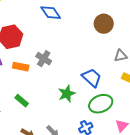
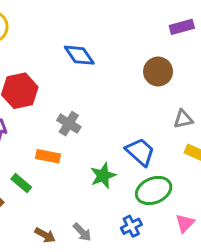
orange rectangle: (21, 67) -> (48, 156), moved
green rectangle: (22, 101) -> (21, 183), moved

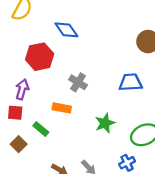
blue diamond: (79, 55) -> (66, 30), moved
blue trapezoid: (140, 152) -> (131, 82), moved, turned -45

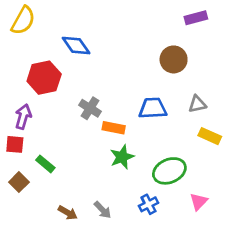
orange rectangle: (62, 108) -> (114, 128), moved

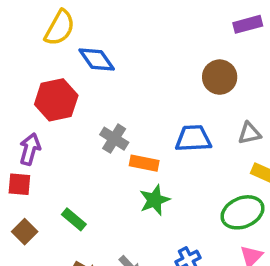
yellow semicircle: (23, 20) -> (60, 28), moved
green rectangle: (45, 164) -> (74, 219), moved
green ellipse: (169, 171) -> (242, 212), moved

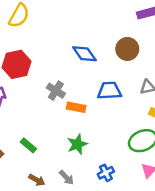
blue diamond: (97, 59) -> (84, 54), moved
green star: (155, 200) -> (77, 144), moved

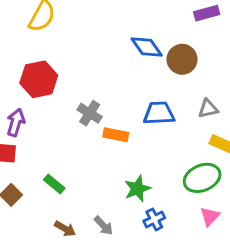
blue diamond: (84, 54) -> (147, 47), moved
green star: (77, 144) -> (137, 189), moved

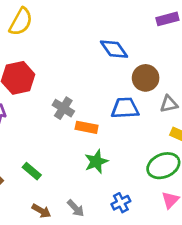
brown circle: (182, 59) -> (146, 78), moved
green star: (137, 189) -> (96, 162), moved

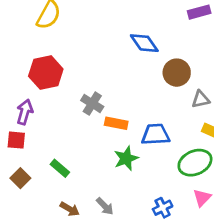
blue trapezoid: (125, 108) -> (156, 134), moved
blue cross: (121, 203) -> (163, 208), moved

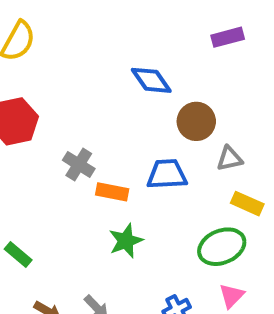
blue trapezoid: (156, 134) -> (167, 174), moved
green rectangle: (60, 168) -> (18, 255), moved

